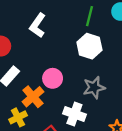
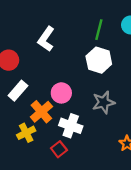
white cross: (74, 114) -> (71, 126), moved

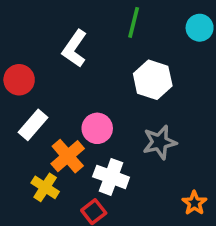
green line: (99, 30) -> (134, 22), moved
yellow cross: (26, 133) -> (45, 187), turned -30

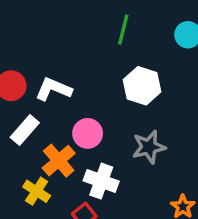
white L-shape: (75, 49) -> (54, 89), moved, turned 78

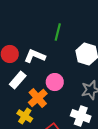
green line: (123, 30) -> (58, 32), moved
white cross: (101, 181) -> (81, 116), moved

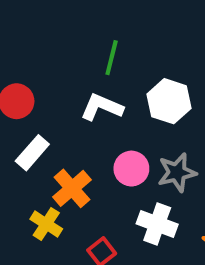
white L-shape: (35, 56) -> (102, 107), moved
pink circle: (55, 82) -> (131, 169), moved

